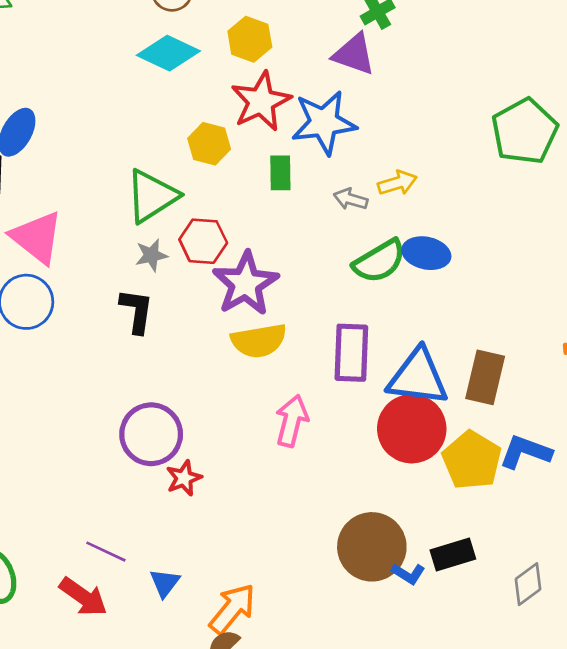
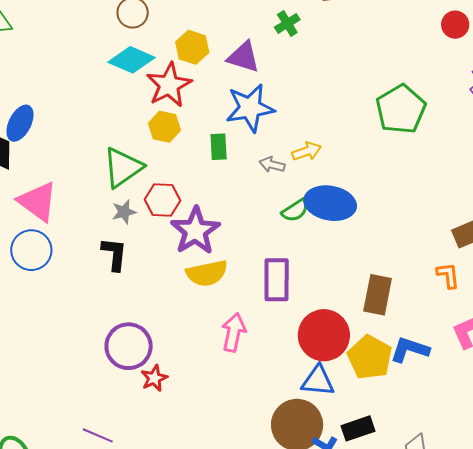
purple triangle: (354, 54) -> (243, 57), moved
red star: (261, 101) -> (169, 85), moved
blue ellipse: (426, 253) -> (330, 203), size x1.4
green semicircle: (379, 261) -> (295, 210), size x0.7
blue triangle: (418, 377) -> (318, 381), moved, size x0.7

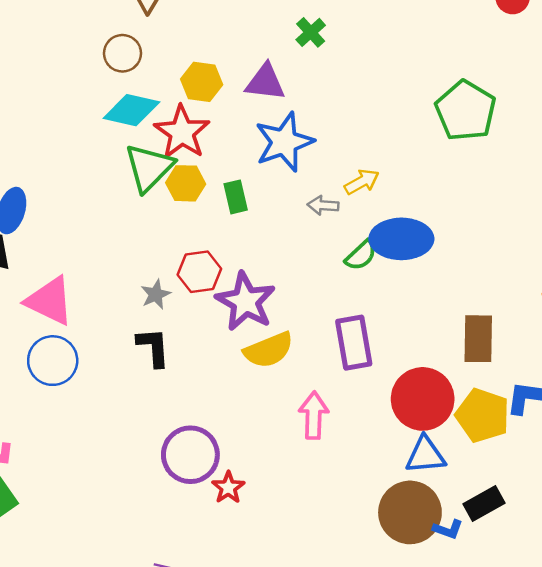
green rectangle: (219, 147) -> (236, 197), moved
green triangle: (123, 168) -> (149, 168), moved

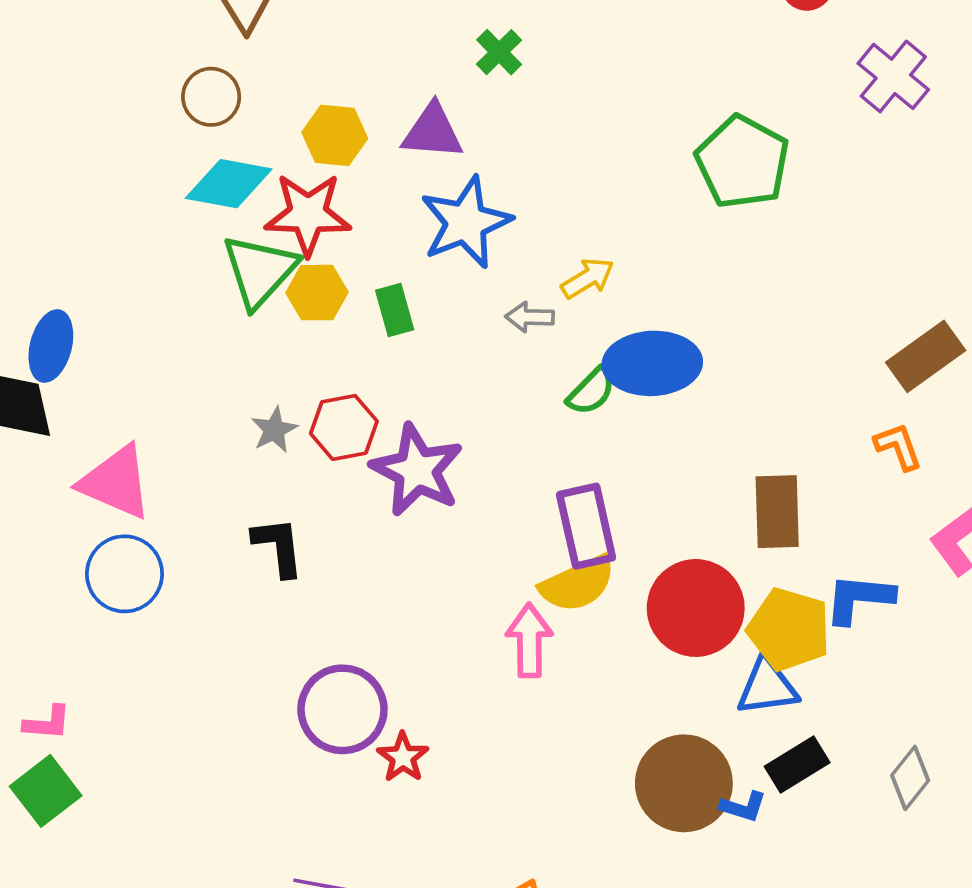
red star: (182, 132) -> (308, 214), turned -30
gray star: (156, 294) -> (274, 430), moved
yellow semicircle: (269, 350) -> (578, 584), moved
blue triangle: (425, 455) -> (767, 687), moved

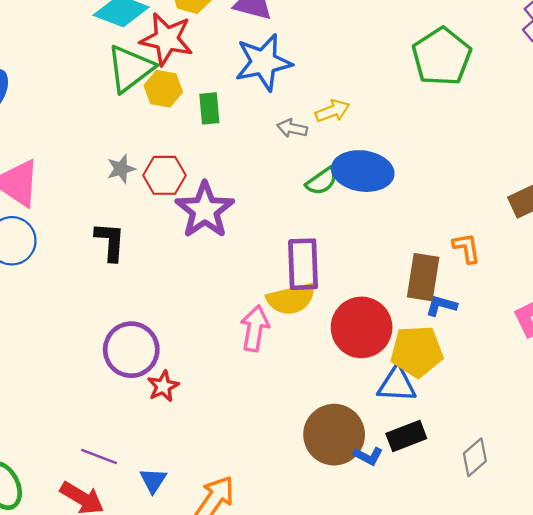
orange L-shape: (898, 447) -> (467, 248), moved
blue L-shape: (859, 599) -> (441, 306), moved, size x0.7
yellow pentagon: (789, 629) -> (417, 351), turned -30

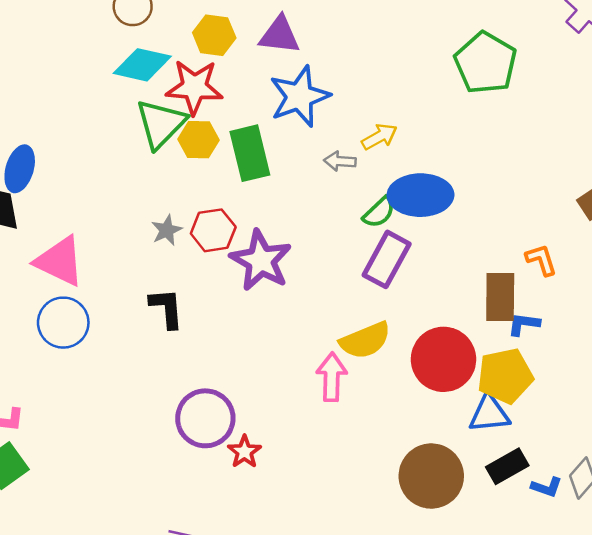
green rectangle: (209, 108) -> (250, 153), size x1.6
purple rectangle: (303, 264) -> (387, 259), moved, turned 39
blue L-shape: (368, 456) -> (547, 487), moved

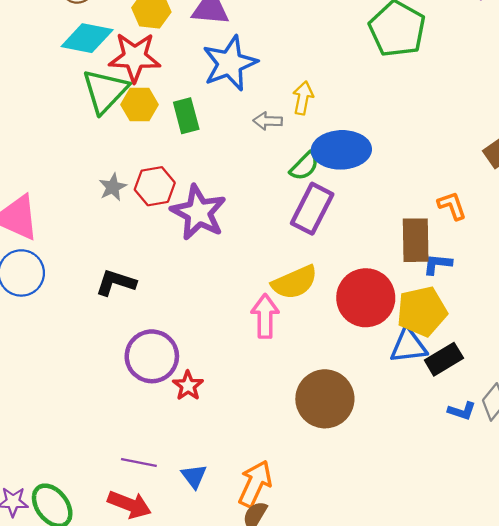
yellow arrow: (379, 137) -> (303, 98), turned -48
green rectangle: (250, 153) -> (186, 116), size x0.7
black L-shape: (166, 308) -> (116, 283), moved, turned -66
black rectangle: (507, 466) -> (444, 359), moved
brown circle: (431, 476) -> (325, 399), moved

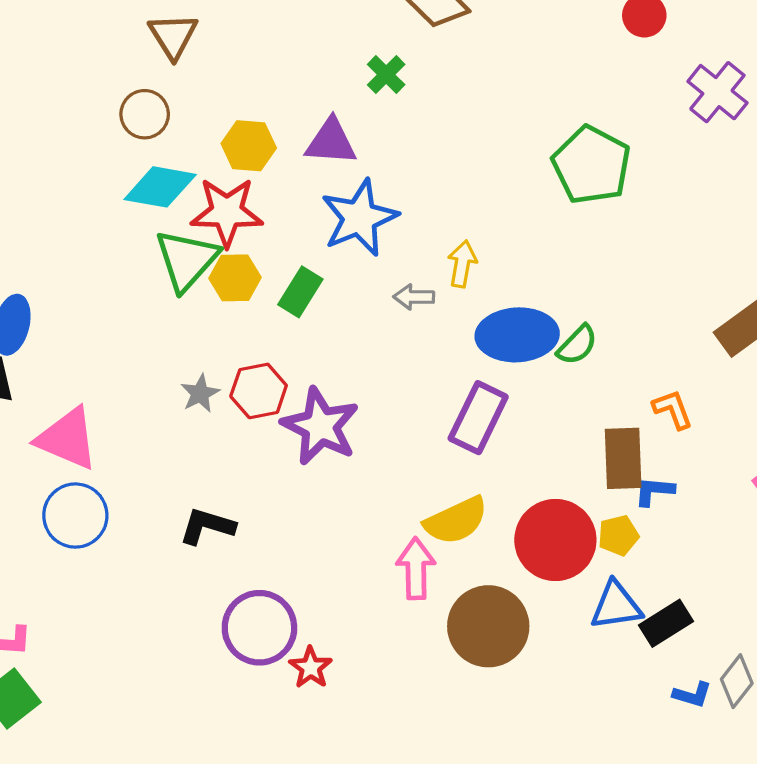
green rectangle: (186, 116) -> (300, 292), turned 48
green semicircle: (304, 166) -> (577, 345), moved
yellow pentagon: (422, 311) -> (618, 535), moved, size x0.6
brown circle: (325, 399) -> (488, 626), moved

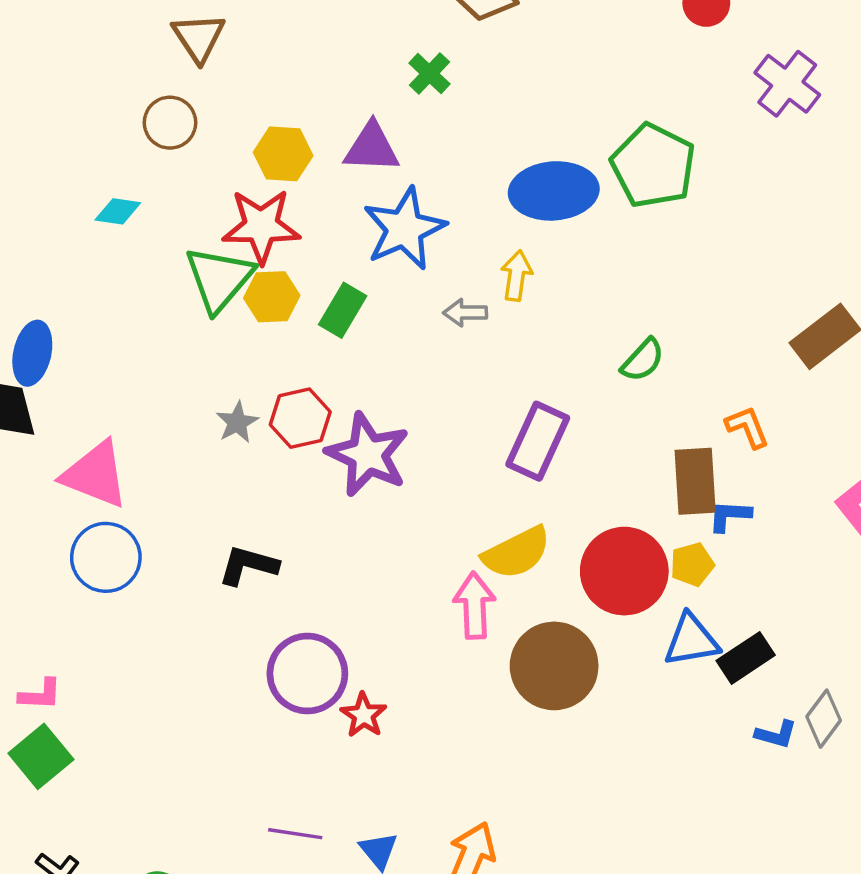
cyan diamond: (160, 187) -> (118, 211), moved, size x0.6
blue ellipse: (517, 335) -> (554, 191), moved

